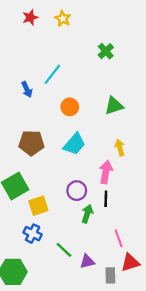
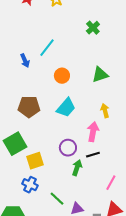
black line: (106, 199) -> (93, 155), turned 72
pink line: (119, 238) -> (111, 183), moved, turned 49

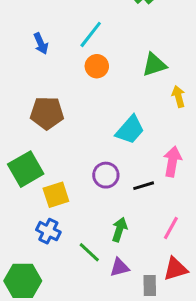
cyan line: (47, 48) -> (91, 34), moved
cyan trapezoid: (66, 108) -> (130, 130), moved
yellow arrow: (105, 111) -> (178, 96), moved
pink arrow: (93, 132) -> (172, 161), moved
green arrow: (77, 168) -> (119, 230), moved

